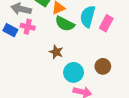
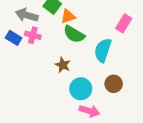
cyan semicircle: (88, 16) -> (103, 50), moved
pink rectangle: (106, 23) -> (124, 23), moved

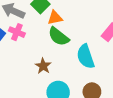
cyan semicircle: (103, 50) -> (86, 56), turned -45

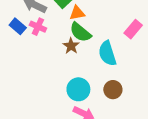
brown star: (43, 66) -> (71, 46), moved

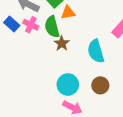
green semicircle: (80, 32) -> (52, 27), moved, turned 35

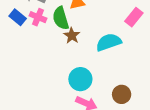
cyan semicircle: (96, 51) -> (109, 42), turned 90
brown circle: (100, 85) -> (122, 94), moved

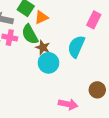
cyan semicircle: (109, 42) -> (76, 47), turned -35
cyan circle: (80, 79) -> (49, 63), moved

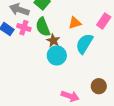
orange triangle: (41, 17) -> (75, 23), moved

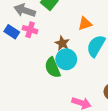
green semicircle: (43, 27) -> (53, 68), moved

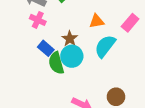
blue rectangle: (12, 32) -> (46, 48), moved

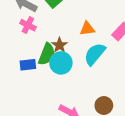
blue rectangle: (46, 48) -> (28, 65), moved, turned -49
green semicircle: (56, 63) -> (47, 54), moved, turned -145

